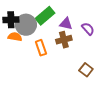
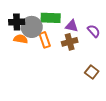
green rectangle: (45, 16) -> (51, 18), turned 42
orange rectangle: (41, 48) -> (45, 40), moved

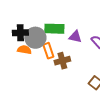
brown cross: (70, 42) -> (62, 61), moved

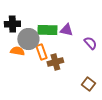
black cross: (20, 33) -> (12, 24), moved
purple triangle: (75, 37) -> (66, 30), moved

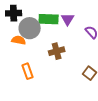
purple triangle: (66, 30) -> (68, 19), turned 48
orange rectangle: (41, 52) -> (28, 71), moved

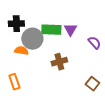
orange rectangle: (28, 71) -> (14, 82), moved

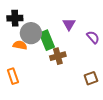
green rectangle: (51, 30) -> (47, 40), moved, turned 66
brown square: (92, 84) -> (91, 78), turned 32

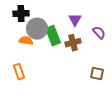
brown cross: (58, 56) -> (73, 43), moved
brown square: (91, 78) -> (97, 74), turned 32

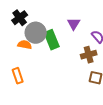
black cross: (21, 14) -> (20, 18), turned -35
brown cross: (73, 43) -> (89, 55), moved

